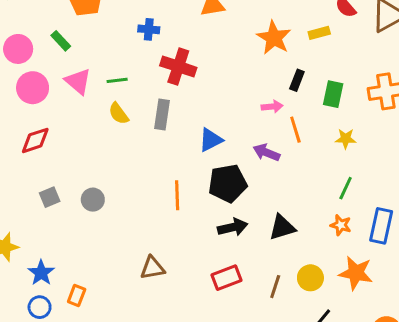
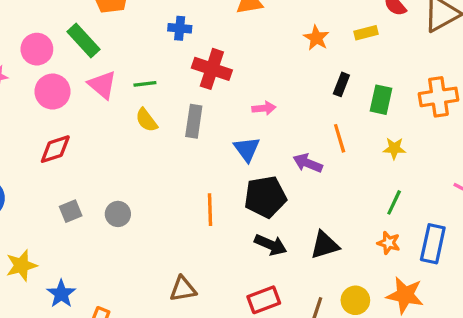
orange star: (274, 38) -> (316, 38), size x0.7
green rectangle: (61, 41) -> (84, 40), size x1.5
pink arrow: (272, 107) -> (264, 108), moved
blue triangle: (211, 140) -> (247, 149), turned -40
black arrow: (233, 227) -> (271, 245), turned 36

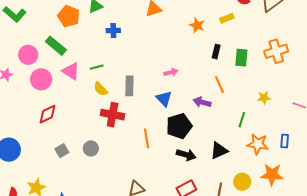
red cross: (212, 69) -> (113, 115), moved
yellow star: (394, 148) -> (264, 98), moved
green line: (394, 202) -> (242, 120), moved
orange star: (389, 243) -> (258, 144), size x1.5
blue rectangle: (433, 244) -> (285, 141), size x0.6

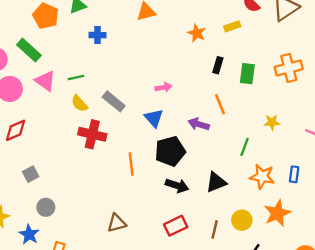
gray rectangle: (129, 86) -> (114, 101), turned -54
gray circle: (91, 148) -> (46, 207), moved
orange star: (272, 175) -> (277, 213), turned -30

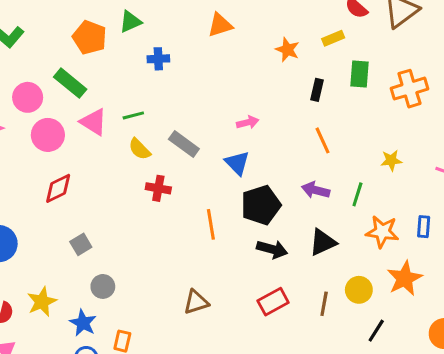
green rectangle: (247, 74) -> (359, 74), moved
purple arrow: (199, 124) -> (316, 190), moved
red cross: (92, 134) -> (158, 188), size x0.7

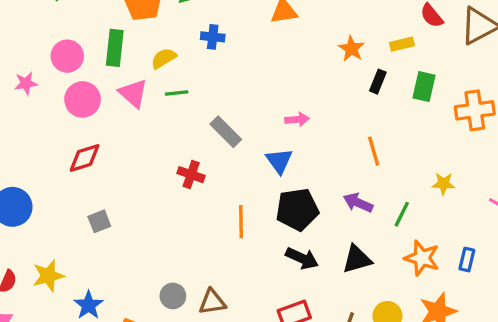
green rectangle: (70, 83) -> (115, 48), turned 48
black rectangle: (317, 90) -> (378, 82), moved
yellow semicircle: (139, 149) -> (164, 58), moved, turned 95
gray circle: (103, 286) -> (173, 296), moved

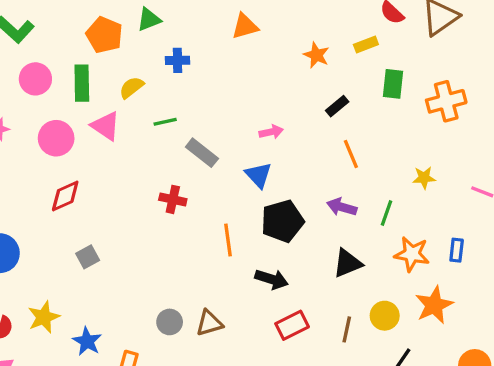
pink circle: (67, 56) -> (35, 79), moved
black rectangle: (378, 82) -> (337, 106), moved, turned 35
green line: (177, 93) -> (165, 122), moved
black arrow: (302, 258) -> (272, 279), moved

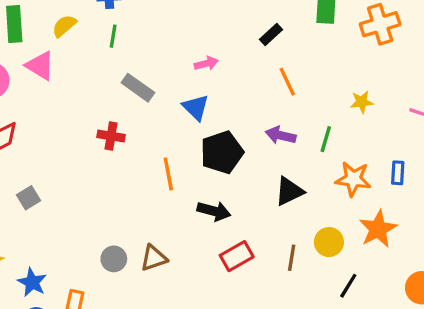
green line: (165, 122) -> (113, 36), moved, turned -65

